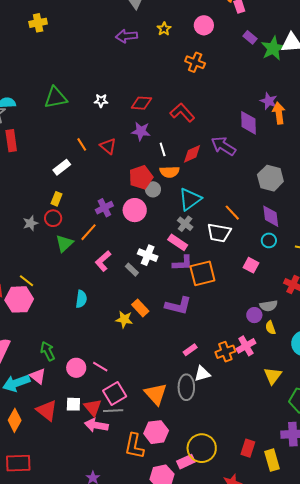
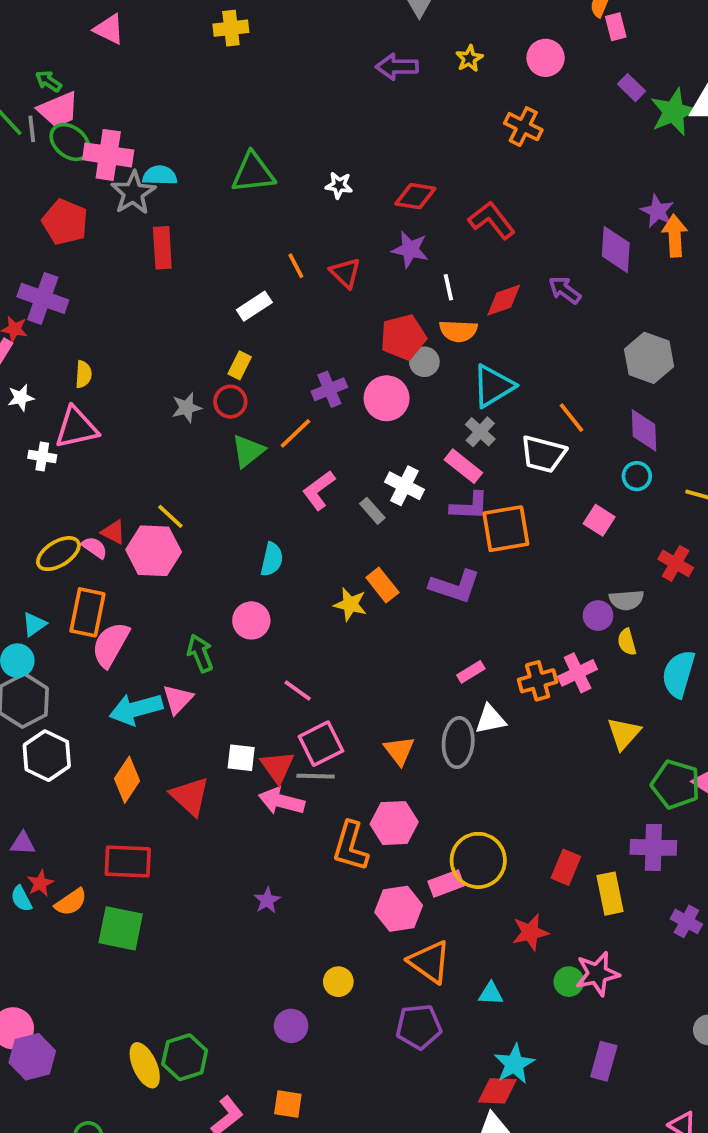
purple arrow: (223, 146) -> (565, 290), size x0.7
pink circle: (76, 368) -> (251, 620), moved
pink triangle: (38, 376) -> (178, 699), turned 30
orange triangle: (156, 394) -> (399, 751), size x0.7
red triangle: (47, 410) -> (190, 796), moved

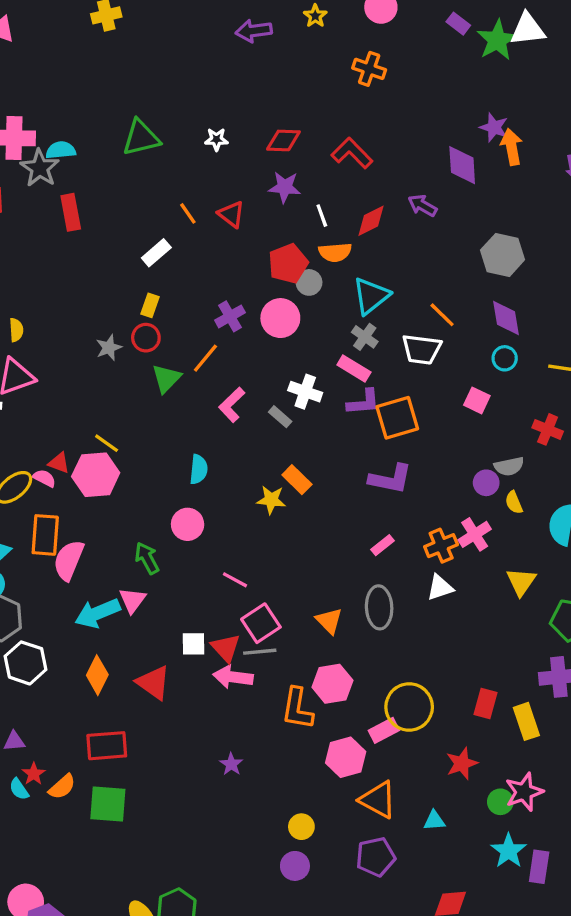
purple L-shape: (455, 586) -> (390, 479), moved
white triangle: (490, 719) -> (440, 588), moved
purple circle: (291, 1026) -> (295, 866), moved
cyan star: (514, 1064) -> (509, 851), moved

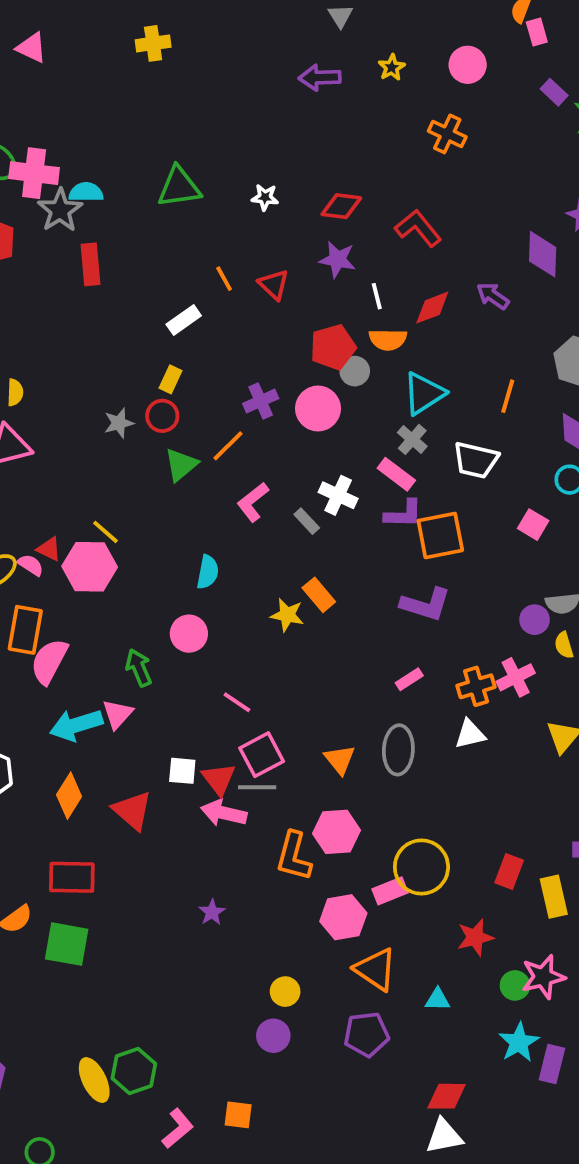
orange line: (442, 315) -> (508, 396), moved, turned 56

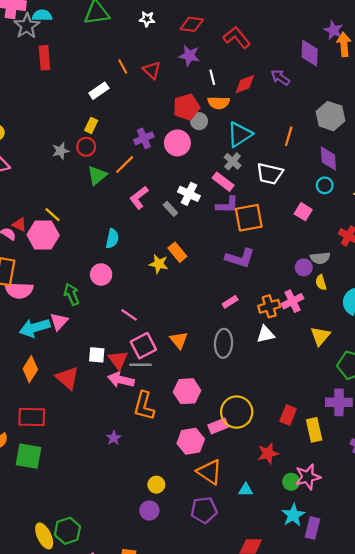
pink semicircle: (49, 661) -> (19, 290), turned -116
orange triangle: (340, 760) -> (179, 340), moved
orange L-shape: (294, 856) -> (144, 406), moved

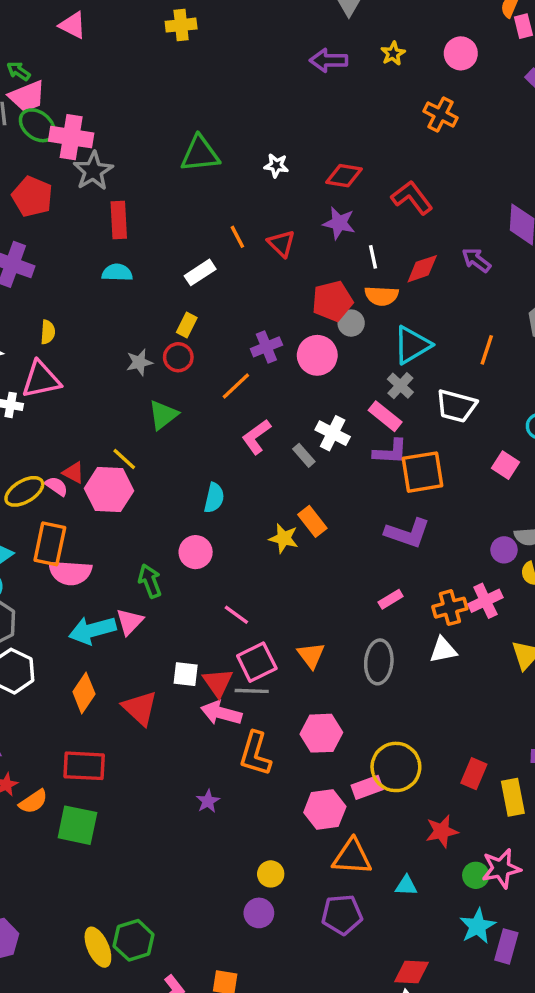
cyan semicircle: (42, 15) -> (117, 273), moved
green triangle: (97, 175) -> (163, 415), moved
orange triangle: (209, 472) -> (352, 857), turned -32

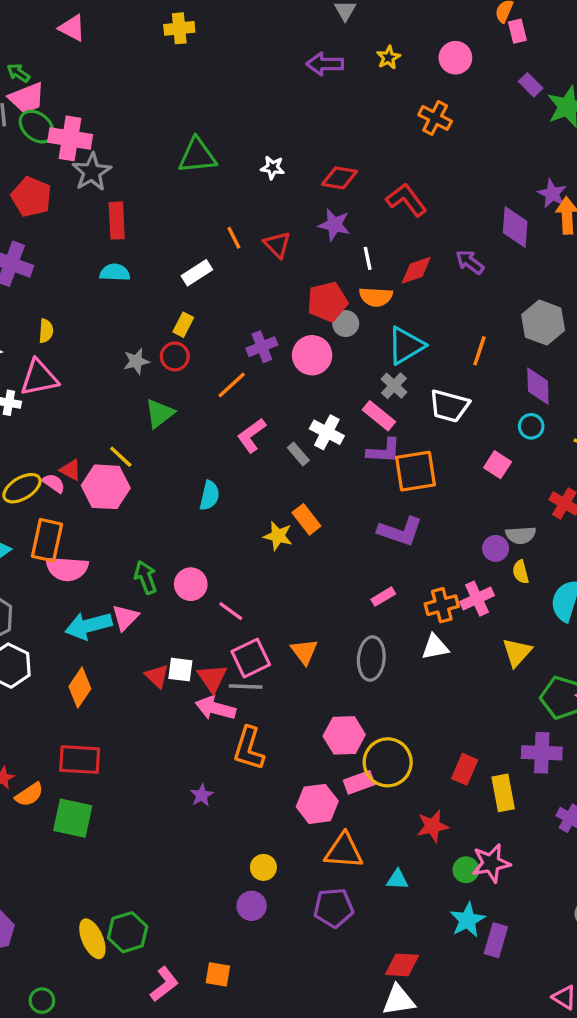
pink circle: (196, 552) -> (191, 584), moved
red triangle: (140, 708) -> (157, 676), moved, size x0.7
pink hexagon: (321, 733) -> (344, 735), moved

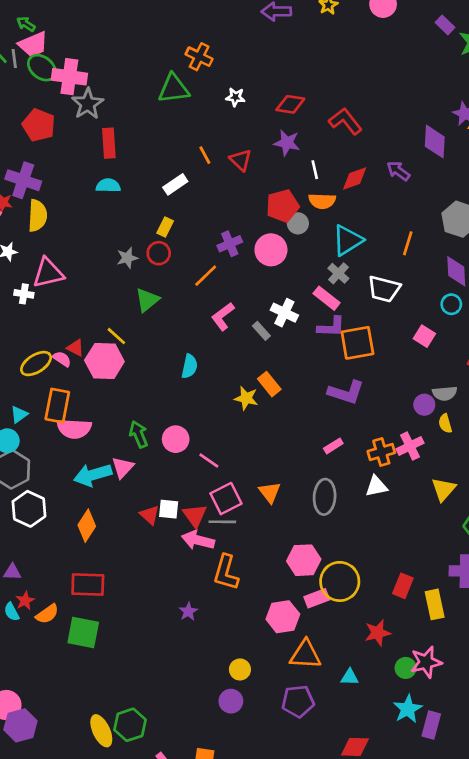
orange cross: (435, 118) -> (199, 57), moved
yellow semicircle: (46, 331) -> (38, 216), moved, size x1.6

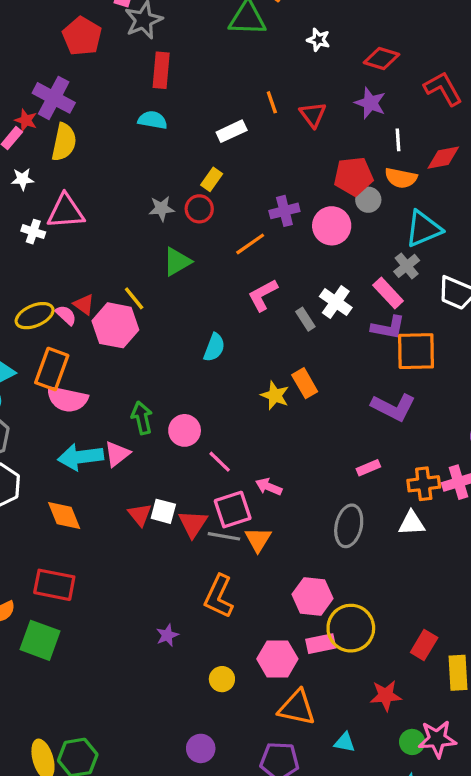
orange triangle: (270, 492) -> (258, 539), moved
orange diamond: (87, 526) -> (64, 515), turned -64
pink arrow: (198, 540) -> (269, 487), moved, size x0.7
yellow circle: (240, 669) -> (222, 679), moved

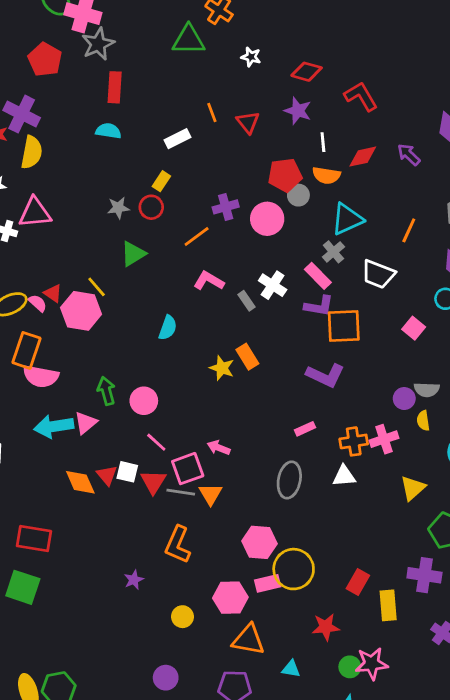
pink L-shape: (263, 295) -> (209, 281), turned 60
pink line: (220, 462) -> (156, 442), moved
orange diamond: (64, 515) -> (80, 482), moved

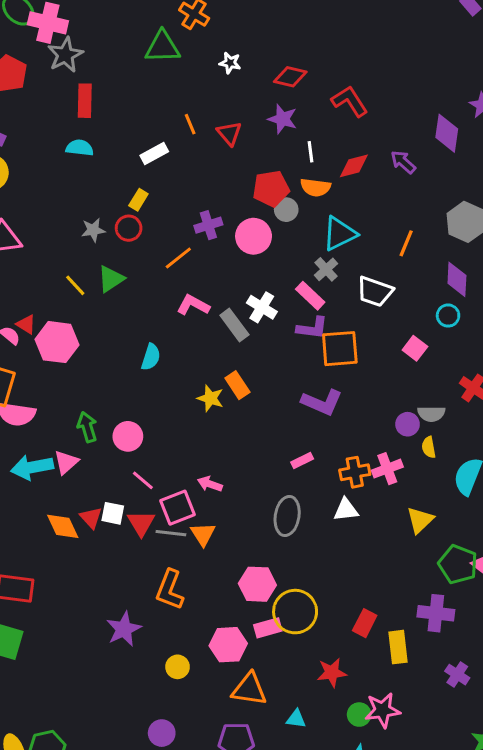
yellow line: (97, 287) -> (75, 285), moved
gray rectangle: (247, 301) -> (234, 325), size x1.5
purple star: (134, 580) -> (124, 629), size x1.6

